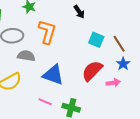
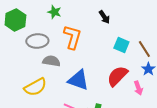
pink arrow: (113, 83) -> (138, 88), turned 80

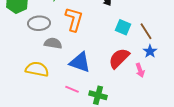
yellow semicircle: (35, 87) -> (37, 69), turned -140

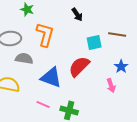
cyan square: (123, 27) -> (94, 42), turned -35
brown line: (146, 31) -> (117, 34), moved, turned -48
red semicircle: (119, 58) -> (79, 66), moved

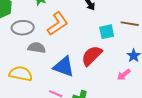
orange L-shape: (45, 34) -> (58, 24), turned 40
pink arrow: (111, 85) -> (124, 75), turned 72

